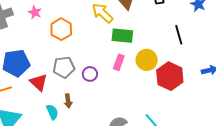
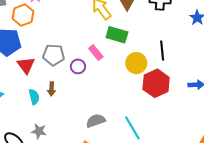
orange hexagon: (61, 29) -> (23, 15), moved
black line: (179, 35) -> (162, 51), moved
pink rectangle: (119, 62) -> (96, 53), moved, turned -70

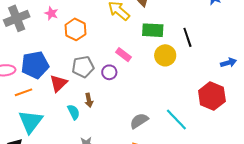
orange hexagon: (23, 15) -> (75, 29), moved
green rectangle: (117, 35) -> (153, 30), moved
red triangle: (26, 65) -> (58, 83), turned 36
red hexagon: (156, 83) -> (212, 96), moved

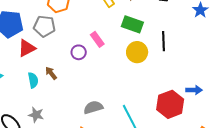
blue arrow: (228, 63) -> (194, 90), moved
gray pentagon: (83, 67) -> (44, 26), moved
brown arrow: (89, 100) -> (51, 73), turned 136

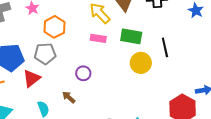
pink rectangle: (97, 39) -> (98, 38), moved, turned -35
brown arrow: (51, 73) -> (69, 97), moved

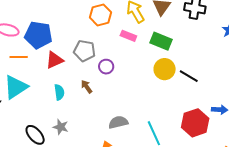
orange hexagon: (54, 27) -> (101, 15), moved
black line: (165, 47) -> (189, 76), moved, turned -60
gray pentagon: (45, 54) -> (84, 51), moved

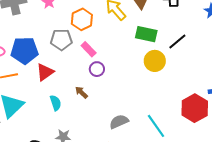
pink rectangle: (128, 36) -> (89, 49), moved, turned 35
gray pentagon: (84, 51) -> (61, 40), moved
black line: (189, 76) -> (177, 42), moved, turned -60

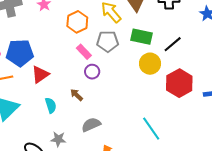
gray pentagon: (61, 40) -> (108, 41), moved
red hexagon: (195, 108) -> (179, 83), moved
gray semicircle: (119, 122) -> (91, 125), moved

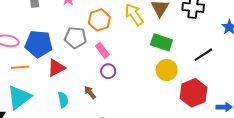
gray pentagon: (108, 41) -> (75, 38), moved
black line: (173, 44) -> (203, 55), moved

